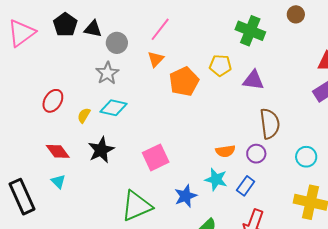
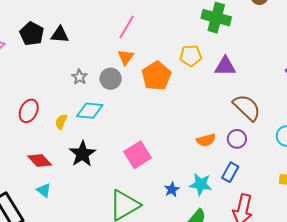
gray circle: (117, 43) -> (111, 79), moved
gray star: (107, 73) -> (79, 77), size x0.7
brown semicircle: (270, 124) -> (247, 108), turned -32
cyan star: (216, 179) -> (201, 184), moved
blue star: (186, 196) -> (172, 189), size x0.7

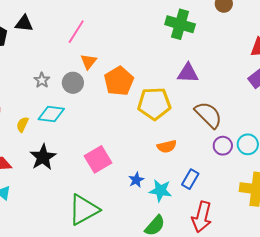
pink line: (127, 27) -> (76, 32), moved
black triangle: (60, 35) -> (24, 23), moved
yellow pentagon: (191, 56) -> (154, 104), moved, size x1.5
purple circle: (237, 139) -> (223, 146), moved
blue star: (172, 189) -> (136, 180), moved

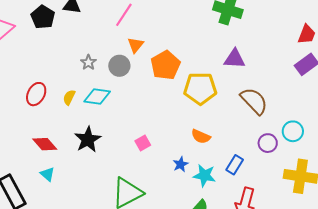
yellow semicircle: (22, 124) -> (69, 97), moved
orange semicircle: (167, 146) -> (201, 136), moved, turned 36
purple circle: (223, 146) -> (268, 143), moved
pink square: (98, 159) -> (143, 143), size x0.6

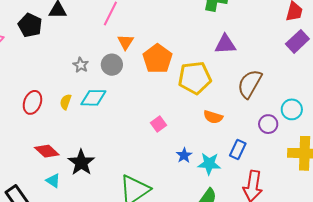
brown semicircle: (254, 101) -> (250, 84), turned -100
orange semicircle: (201, 136) -> (213, 117), moved
black star: (88, 139) -> (81, 162), moved
pink square: (143, 143) -> (159, 124), moved

